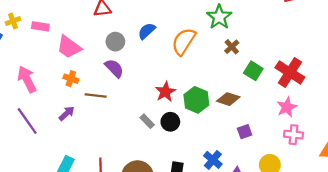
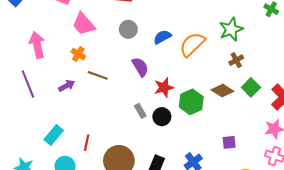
blue semicircle: (147, 31) -> (162, 37), moved
purple semicircle: (114, 68) -> (140, 67), moved
brown diamond: (228, 99) -> (222, 91), moved

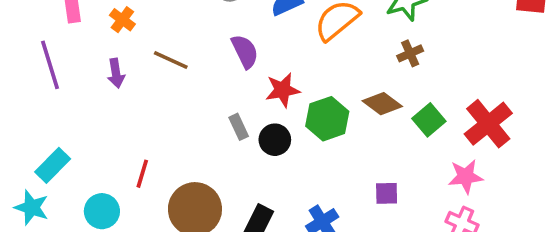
orange cross: (78, 54) -> (122, 20), moved
purple arrow: (67, 86) -> (116, 73), turned 105
green square: (251, 87) -> (429, 120), moved
cyan rectangle: (54, 135) -> (53, 165), moved

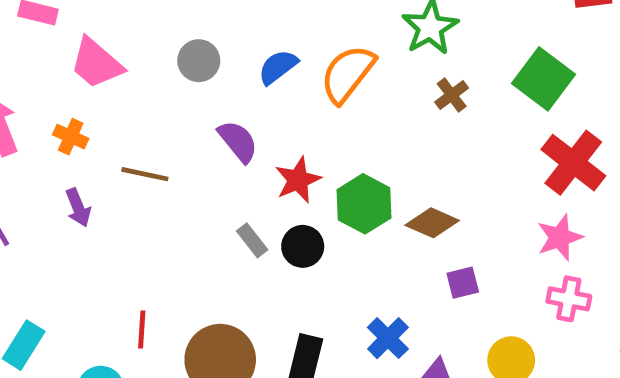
brown diamond: (382, 104) -> (432, 223), moved
green square: (429, 120) -> (543, 79), moved, size x1.4

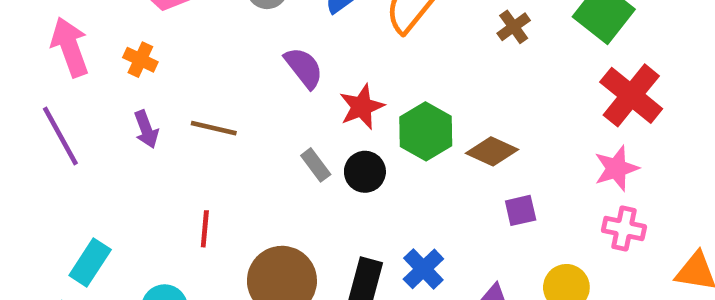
brown line: (145, 174) -> (214, 128), moved
red line: (142, 329) -> (205, 229), moved
blue cross: (388, 338) -> (423, 269), moved

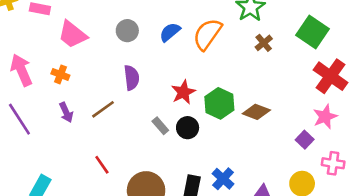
purple semicircle: (304, 68) -> (132, 78), moved, turned 35
brown line: (214, 128) -> (103, 109), turned -45
purple square: (521, 210) -> (305, 140), moved, turned -30
red line: (205, 229) -> (102, 165), turned -36
pink cross: (624, 229) -> (333, 163), moved

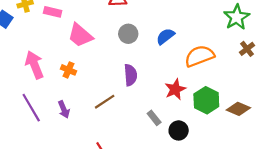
orange semicircle: (207, 34) -> (199, 56), moved, turned 32
purple arrow: (66, 112) -> (64, 109), moved
black circle: (188, 128) -> (179, 130), moved

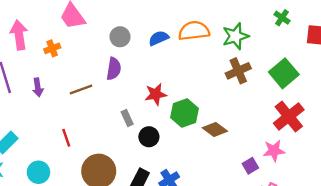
gray circle: (128, 34) -> (120, 37), moved
brown cross: (247, 49) -> (238, 71), size x1.5
orange semicircle: (199, 56) -> (194, 31), moved
orange cross: (68, 70) -> (52, 48), turned 32

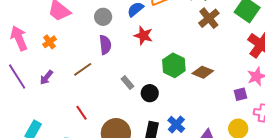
purple arrow: (38, 87) -> (46, 77), turned 63
red star: (156, 94) -> (143, 36), moved, turned -30
purple square: (250, 166) -> (240, 94), turned 32

